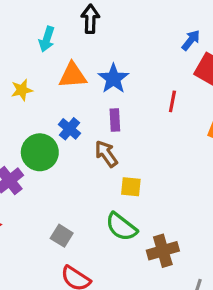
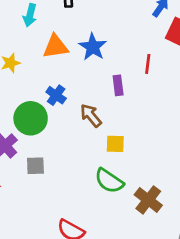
purple rectangle: (115, 120) -> (118, 85), moved
gray square: (62, 236) -> (35, 166), moved, turned -30
brown cross: (163, 251) -> (148, 200), turned -32

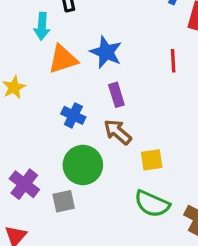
cyan arrow: (30, 15) -> (42, 26), moved
purple rectangle: (118, 85) -> (116, 95), moved
green circle: (31, 118) -> (83, 165), moved

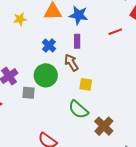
blue star: (106, 52) -> (79, 15), turned -30
red line: (173, 61) -> (115, 32), turned 56

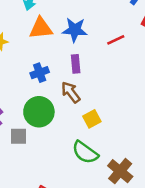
red line: (115, 32) -> (116, 40), moved
blue cross: (49, 45) -> (40, 73), turned 32
yellow square: (86, 84) -> (92, 119), turned -32

